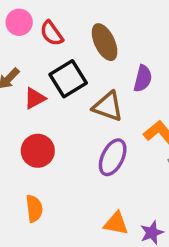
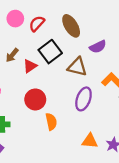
red semicircle: (52, 33) -> (37, 24), turned 84
purple semicircle: (143, 78) -> (98, 47), turned 56
orange semicircle: (34, 209) -> (51, 122), moved

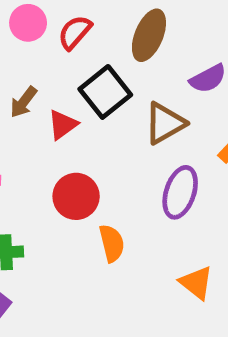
brown ellipse: (71, 26) -> (149, 35), turned 55
brown triangle: (77, 67) -> (165, 123), turned -42
orange triangle: (90, 141) -> (196, 283), turned 35

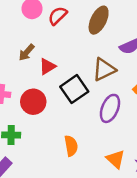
black square: (105, 92) -> (74, 89), moved
red circle: (76, 196) -> (33, 102), moved
orange semicircle: (112, 243) -> (71, 146), moved

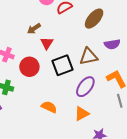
red triangle: (47, 66) -> (47, 43), turned -40
orange semicircle: (71, 146) -> (49, 107), turned -70
orange triangle: (116, 159) -> (82, 114), moved, turned 35

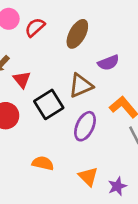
orange triangle: (82, 114) -> (88, 177), moved, turned -35

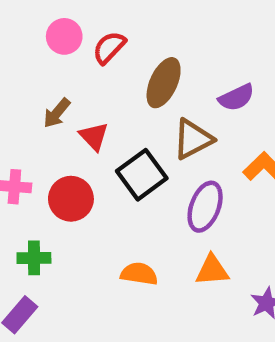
brown ellipse: (77, 34) -> (164, 83), moved
orange triangle: (88, 177) -> (212, 270), moved, turned -45

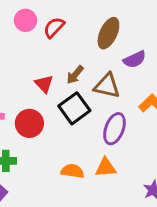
brown ellipse: (164, 83) -> (108, 33), moved
brown arrow: (57, 113) -> (75, 75), moved
brown triangle: (193, 139) -> (107, 86), turned 40
orange triangle: (212, 270) -> (106, 168), moved

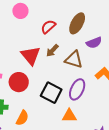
red semicircle: (54, 27) -> (48, 27), moved
red triangle: (44, 84) -> (31, 56), size x1.5
black square: (74, 108) -> (51, 93), moved, turned -30
orange semicircle: (72, 171) -> (22, 118), moved, turned 105

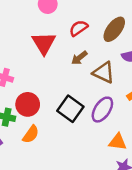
red triangle: (31, 56) -> (44, 43), moved
red circle: (19, 82) -> (28, 104), moved
orange triangle: (69, 116) -> (118, 142), moved

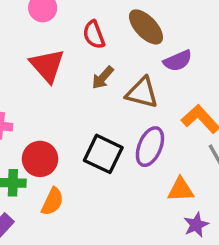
red semicircle: (79, 28) -> (94, 35), turned -66
brown ellipse: (114, 29) -> (146, 27), turned -70

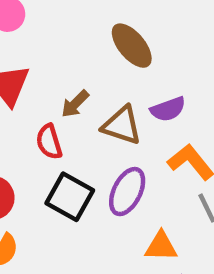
red semicircle: (94, 35) -> (49, 142), moved
purple semicircle: (178, 61) -> (168, 109), moved

